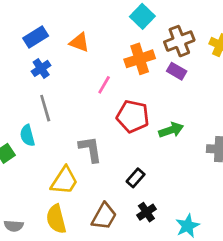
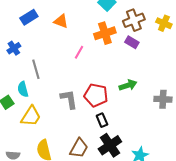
blue cross: (41, 68) -> (14, 48), moved
red pentagon: (133, 116) -> (96, 95), moved
black rectangle: (136, 178) -> (102, 120), turned -64
yellow trapezoid: (64, 181) -> (31, 116), moved
black cross: (146, 212) -> (110, 145), size x1.6

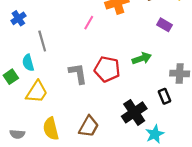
purple rectangle: (132, 42) -> (164, 25), moved
black rectangle: (102, 120) -> (164, 96), moved
black cross: (110, 145) -> (134, 112), moved

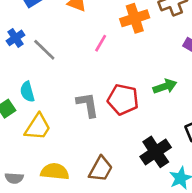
gray line: (42, 41) -> (44, 50), moved, turned -30
yellow semicircle: (51, 129) -> (55, 172), turned 110

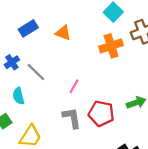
pink line: (101, 43) -> (74, 86), moved
cyan semicircle: (27, 92) -> (18, 96), moved

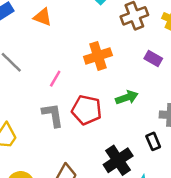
orange cross: (111, 46) -> (98, 56), moved

